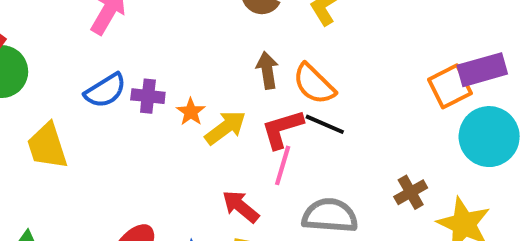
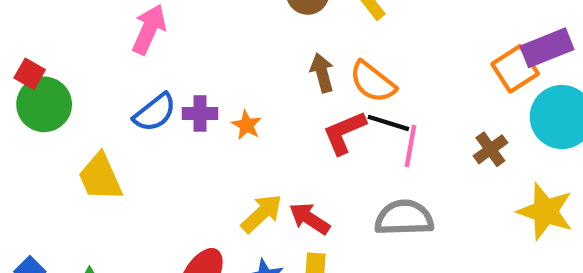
yellow arrow: (225, 128) -> (262, 214), moved
pink line: (283, 165) -> (410, 146), moved
brown cross: (411, 192) -> (490, 149), moved

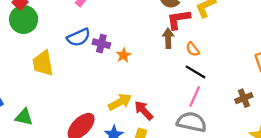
orange semicircle: (373, 82) -> (193, 49), size x0.6
red L-shape: (344, 133) -> (178, 19), moved
pink line: (410, 146) -> (195, 97), moved

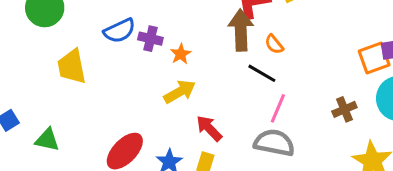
brown arrow: (168, 38) -> (241, 30), size x1.5
black line: (195, 72) -> (262, 73), moved
yellow arrow: (120, 102) -> (180, 92), moved

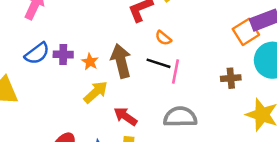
brown arrow: (241, 30) -> (121, 61), moved
pink line: (278, 108) -> (175, 71), moved
brown cross: (344, 109) -> (231, 78), turned 30

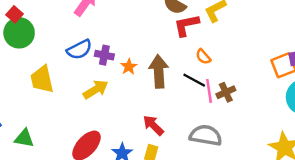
pink line: (175, 71) -> (209, 91), turned -30
brown cross: (231, 78) -> (226, 92), moved, turned -30
yellow arrow: (96, 92) -> (96, 89), moved

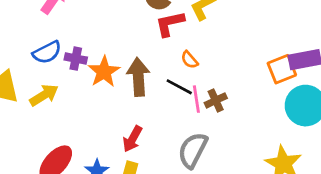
orange star: (129, 67) -> (104, 72), size x1.6
yellow arrow: (96, 89) -> (44, 95), moved
red arrow: (153, 125) -> (132, 139), turned -105
gray semicircle: (206, 135) -> (193, 150), turned -72

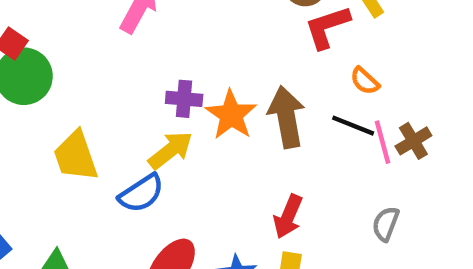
blue semicircle: (47, 52) -> (141, 193), moved
yellow arrow: (44, 95) -> (171, 150), moved
gray semicircle: (193, 150) -> (386, 224), size x0.6

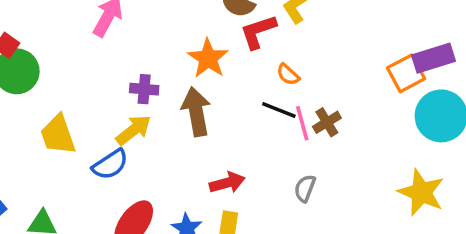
orange star: (231, 115) -> (208, 58), moved
brown arrow: (286, 117) -> (196, 112), moved
red arrow: (288, 217) -> (227, 183), turned -128

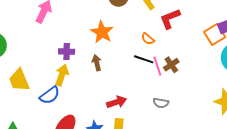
red L-shape: (258, 32) -> (170, 19), moved
brown arrow: (196, 112) -> (97, 63), size x0.6
yellow arrow: (133, 130) -> (62, 75), turned -30
gray semicircle: (305, 188) -> (161, 103), turned -98

